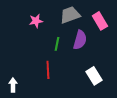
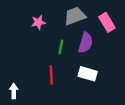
white rectangle: (94, 76) -> (88, 74), moved, turned -42

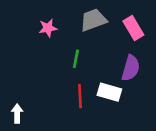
purple semicircle: (86, 43) -> (131, 68), moved
red line: (51, 75) -> (80, 96), moved

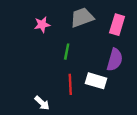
pink rectangle: (133, 28) -> (117, 25), turned 48
white arrow: (17, 113) -> (42, 103), moved, turned 133

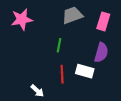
pink star: (42, 25) -> (22, 19), moved, size x1.5

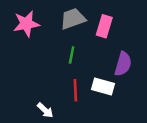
gray trapezoid: (72, 15) -> (73, 19), moved
pink rectangle: (103, 21) -> (104, 26), moved

